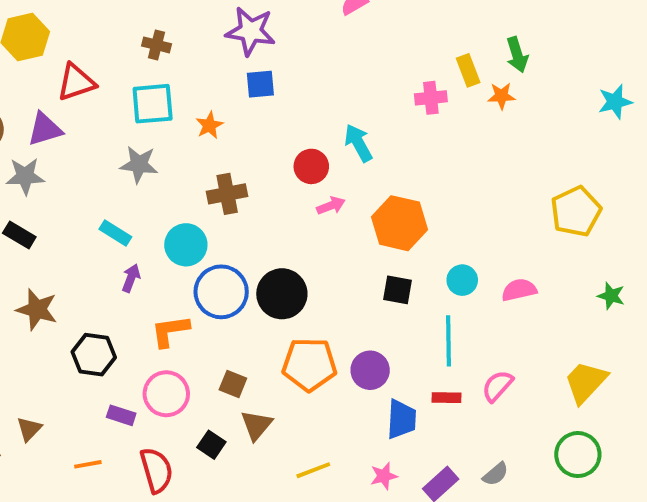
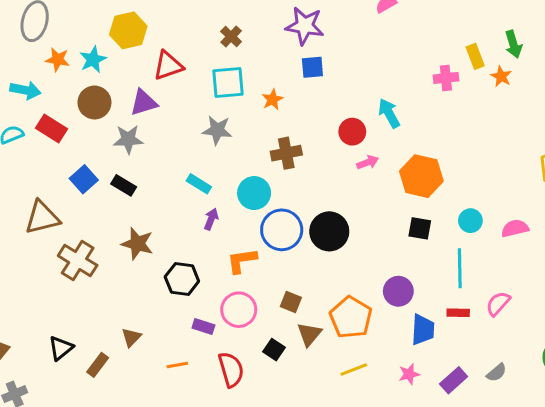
brown cross: (156, 45) -> (231, 37), turned 30
orange star: (501, 96) -> (501, 76), turned 30
orange pentagon: (309, 364) -> (351, 317), moved, turned 30

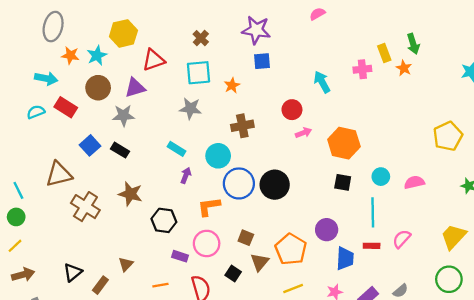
cyan arrow: (389, 113) -> (322, 82), moved

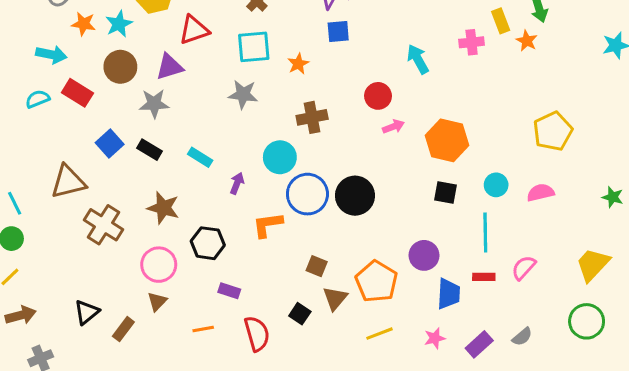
yellow pentagon: (448, 136) -> (553, 131), moved
cyan rectangle: (177, 149) -> (200, 157), moved
pink circle: (207, 243) -> (159, 265), moved

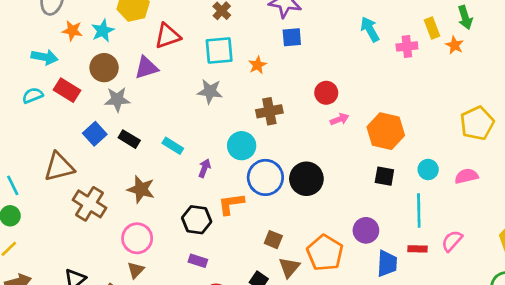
cyan arrow: (418, 59) -> (370, 29), moved
gray star: (154, 104) -> (117, 99), moved
black hexagon: (208, 243) -> (197, 220), moved

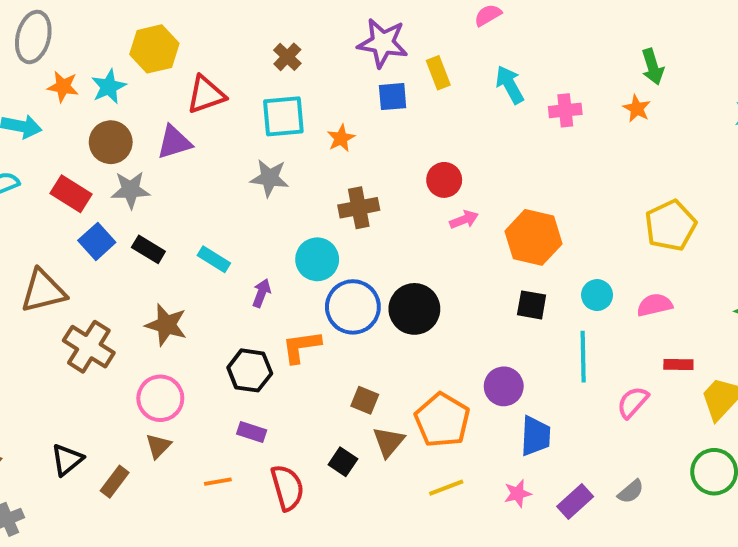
yellow rectangle: (432, 28) -> (438, 73), moved
red rectangle: (67, 90) -> (71, 194), moved
red rectangle: (418, 249) -> (678, 365), moved

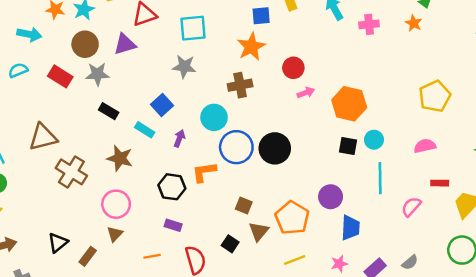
orange star: (341, 138) -> (251, 47), moved, size x1.6
blue square: (97, 241) -> (162, 105), moved
cyan rectangle: (214, 259) -> (145, 130), moved
cyan circle: (597, 295) -> (374, 140), moved

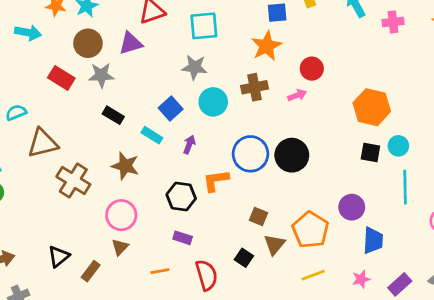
cyan semicircle: (18, 70) -> (16, 113), moved
pink arrow: (306, 93) -> (297, 95), moved
cyan circle: (214, 117) -> (213, 102), moved

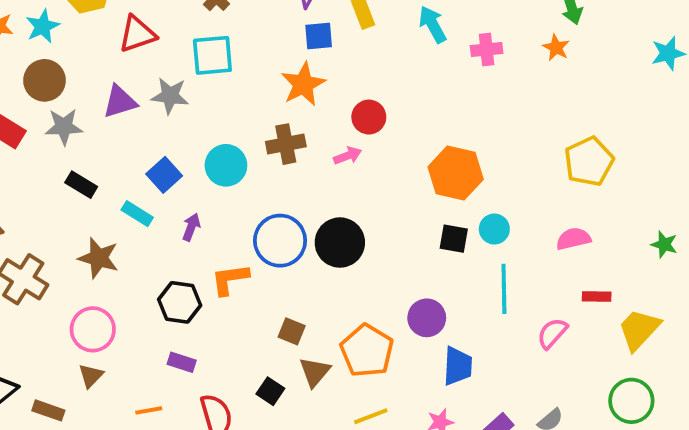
purple triangle: (131, 43) -> (120, 102), moved
gray star: (195, 67) -> (170, 96), moved
brown rectangle: (91, 271) -> (48, 410), turned 72

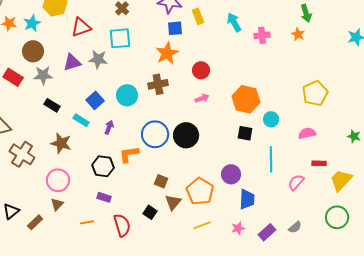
pink arrow: (348, 156) -> (202, 98), moved
cyan circle: (494, 229) -> (271, 119), moved
brown rectangle: (48, 410) -> (35, 222), turned -63

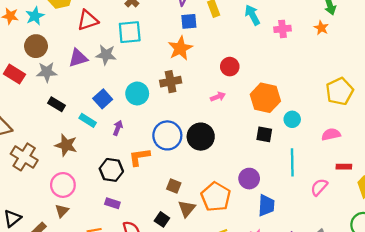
red circle: (201, 70) -> (230, 67), moved

